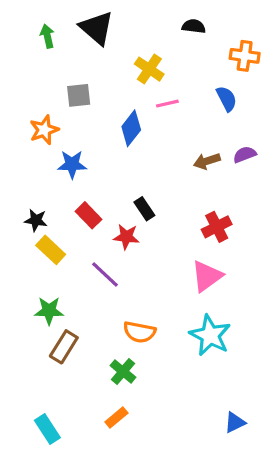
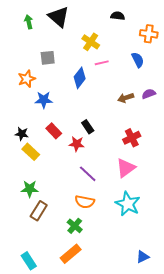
purple line: (105, 274) -> (88, 174), moved
orange rectangle: (116, 418) -> (71, 254), size x1.5

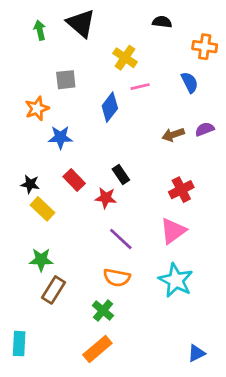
cyan rectangle: (29, 261) -> (19, 344), moved, turned 36

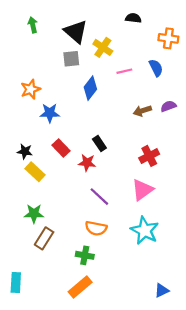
black triangle: (81, 23) -> (76, 32), moved
gray square: (66, 80) -> (71, 59), moved
pink line: (140, 87) -> (124, 71), moved
green cross: (103, 311) -> (85, 255), turned -30

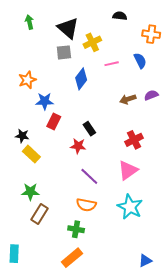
yellow cross: (103, 47) -> (92, 42), turned 30
red rectangle: (61, 148) -> (54, 122), moved, turned 70

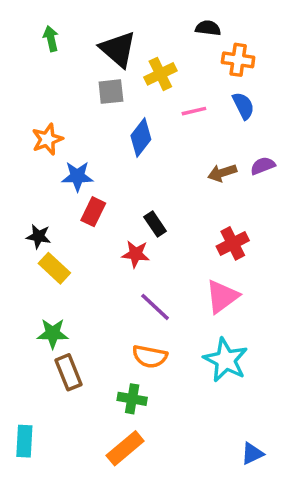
orange cross: (151, 34) -> (238, 60), moved
brown rectangle: (40, 214) -> (69, 372), turned -54

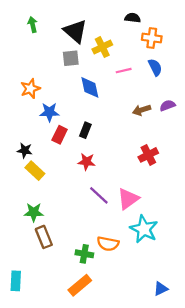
blue diamond: (141, 137) -> (90, 87), turned -50
black rectangle: (155, 224) -> (85, 130), moved, turned 56
pink triangle: (222, 296) -> (128, 199), moved
orange semicircle: (150, 356) -> (108, 244), moved

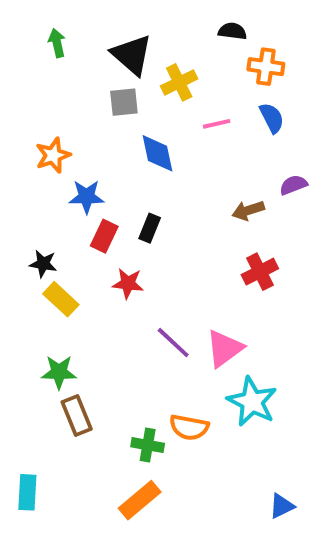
brown arrow: (142, 110) -> (248, 210), moved
red star: (87, 162) -> (128, 283), moved

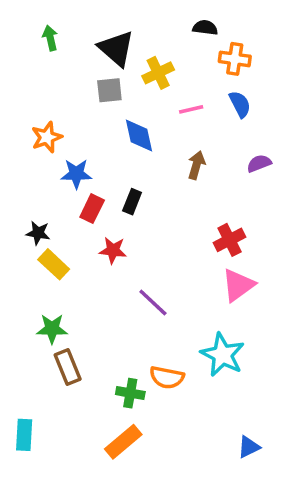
brown arrow: (248, 210) -> (196, 165), moved, turned 124
pink triangle: (224, 348) -> (238, 285), moved

